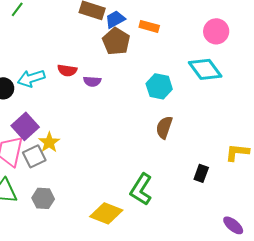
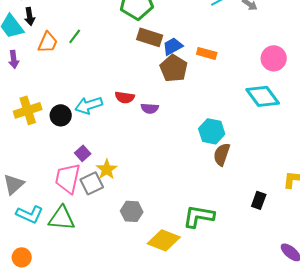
cyan hexagon: (159, 86) -> (212, 131), moved
purple square: (25, 126) -> (83, 153), size x0.6
green L-shape: (141, 189) -> (199, 216), turned 68
gray hexagon: (43, 198) -> (132, 211), moved

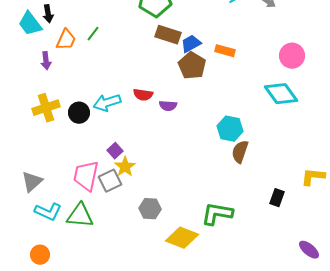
purple arrow: (14, 59) -> (46, 61), moved
purple square: (83, 153) -> (115, 151), moved

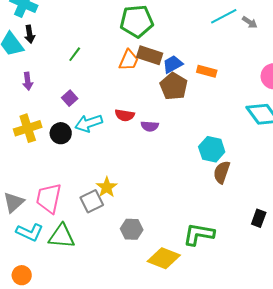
orange trapezoid: (66, 40) -> (129, 60), moved
purple square: (115, 151) -> (70, 98), moved
pink trapezoid: (86, 176) -> (49, 198), moved

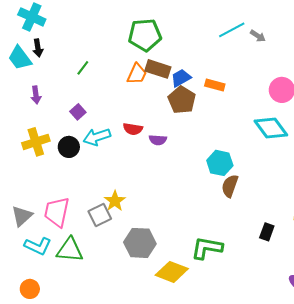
gray hexagon: (132, 229) -> (140, 243), size x1.4

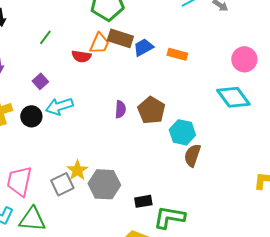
brown pentagon: (182, 100) -> (151, 110), moved
red semicircle: (133, 129) -> (81, 56), moved
purple semicircle: (158, 140) -> (120, 109), turned -90
black rectangle: (267, 232) -> (143, 201), moved, turned 60
gray hexagon: (140, 243) -> (104, 184), moved

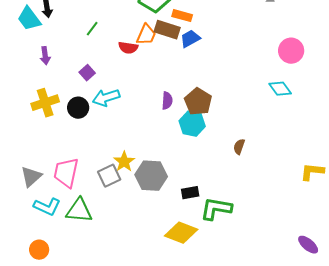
orange rectangle: (177, 54) -> (182, 16), moved
cyan diamond: (233, 97) -> (280, 89), size x0.7
cyan hexagon: (182, 132) -> (192, 124), moved
brown semicircle: (192, 155) -> (239, 147), size x0.7

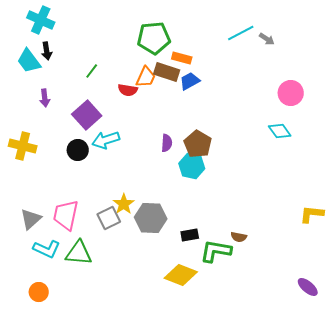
purple square: (87, 73) -> (87, 115), size x1.8
yellow cross: (45, 103) -> (23, 146), moved, turned 32
brown semicircle: (239, 147) -> (239, 237), moved, turned -98

